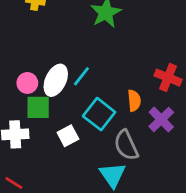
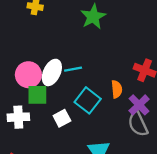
cyan line: (81, 76) -> (73, 69), turned 42
pink circle: (27, 83) -> (28, 75), size x1.5
gray semicircle: (126, 145) -> (138, 124), moved

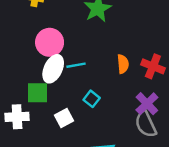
pink circle: (28, 75) -> (50, 42), moved
orange semicircle: (117, 89) -> (123, 64), moved
cyan square: (88, 100) -> (92, 99), size x0.6

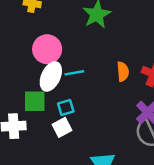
cyan square: (92, 99) -> (66, 108), moved, turned 35

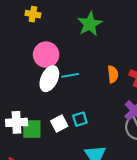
green square: (35, 101) -> (32, 129), moved
cyan square: (66, 108) -> (80, 119), moved

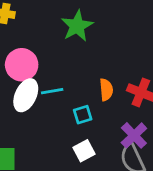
cyan square: (80, 119) -> (83, 115), moved
white square: (59, 124) -> (84, 151), moved

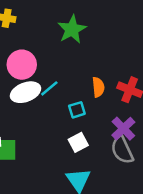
cyan line: (52, 91) -> (49, 88), turned -30
white ellipse: (26, 95) -> (26, 92), turned 44

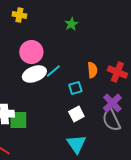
green star: (72, 29) -> (71, 24), size x0.6

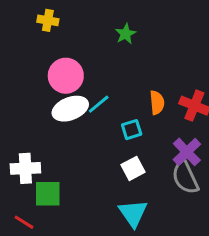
green square: (18, 120) -> (48, 194), moved

